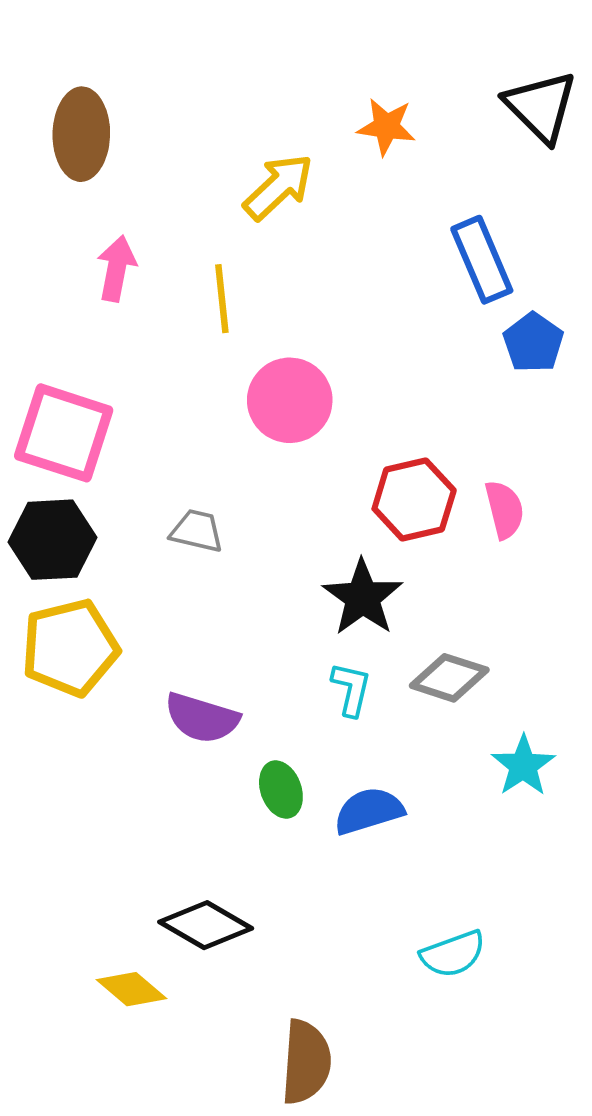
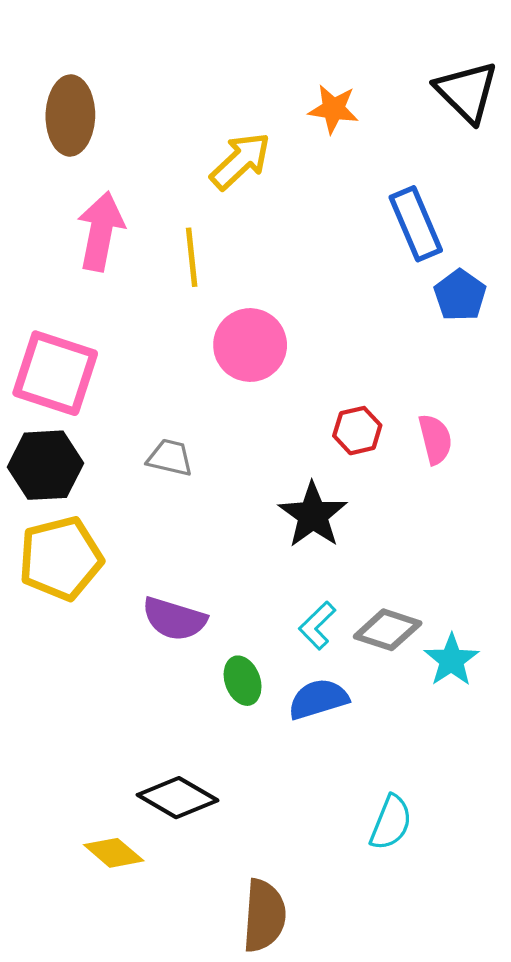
pink arrow: (116, 268) -> (101, 231), size x1.4
red hexagon: (414, 500) -> (357, 431), size x0.7
gray diamond: (449, 678) -> (388, 630), moved
cyan L-shape: (351, 689) -> (317, 625), moved, turned -147
cyan semicircle: (453, 954) -> (391, 822), turned -48

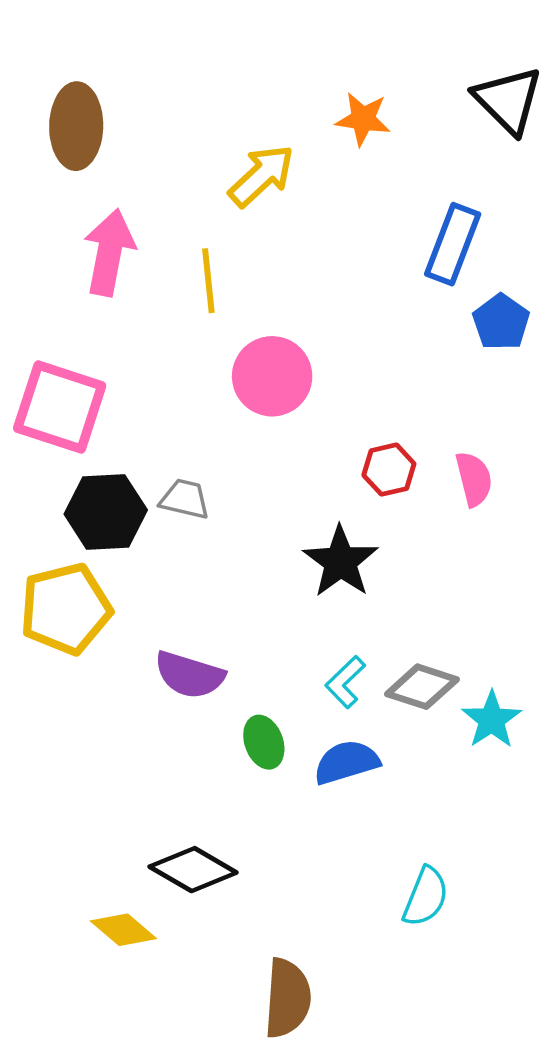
blue rectangle: (416, 224) -> (453, 244), turned 44
black hexagon: (45, 465) -> (106, 512), moved

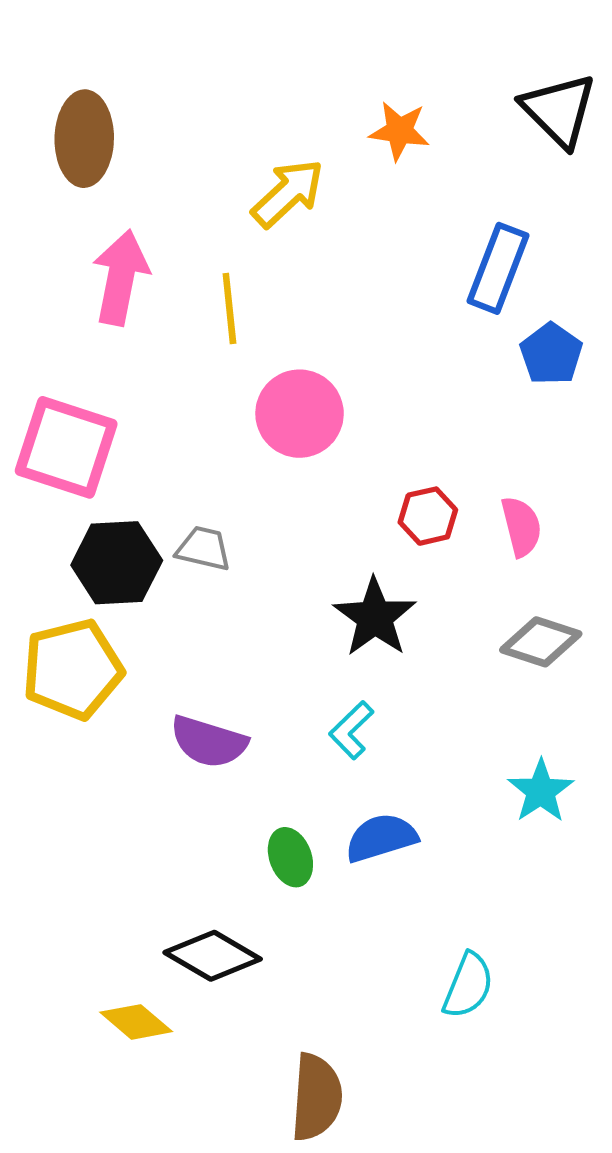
cyan L-shape: (345, 682) -> (351, 730), moved
gray diamond: (422, 687) -> (541, 642), moved
green ellipse: (264, 742) -> (290, 857), moved

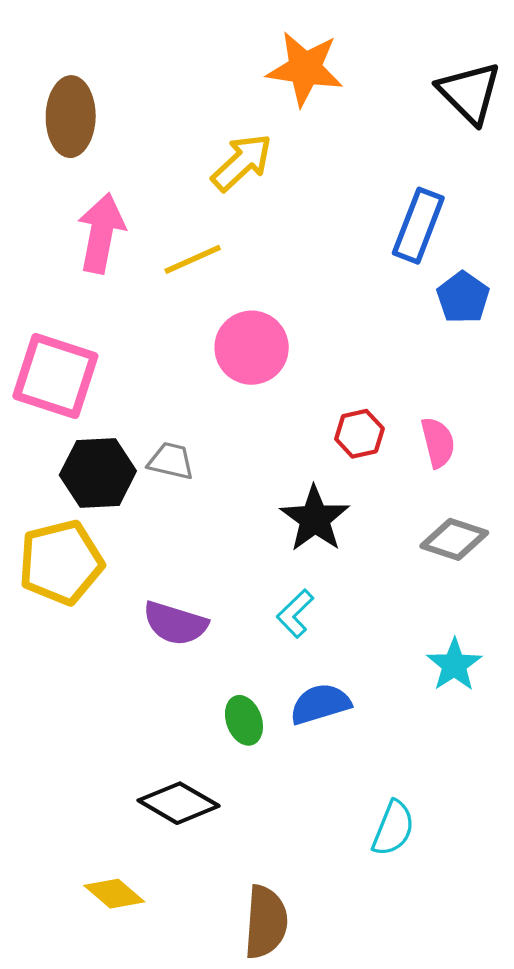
orange star: (399, 131) -> (305, 69), moved, size x1.5
yellow line: (229, 309) -> (193, 259), turned 72
yellow diamond: (136, 1022) -> (114, 894), moved

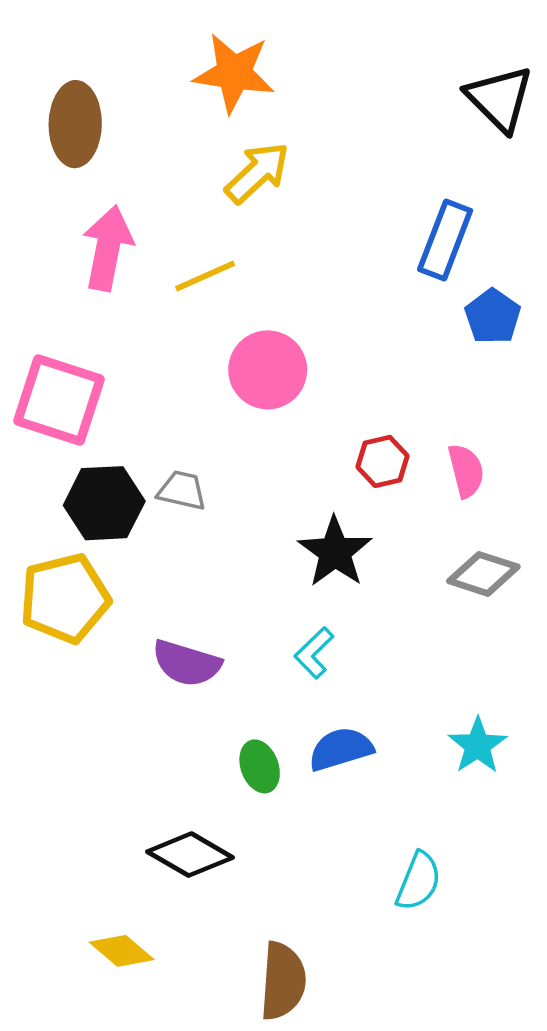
orange star: (305, 69) -> (234, 73), moved
cyan star: (454, 665) -> (478, 746), moved

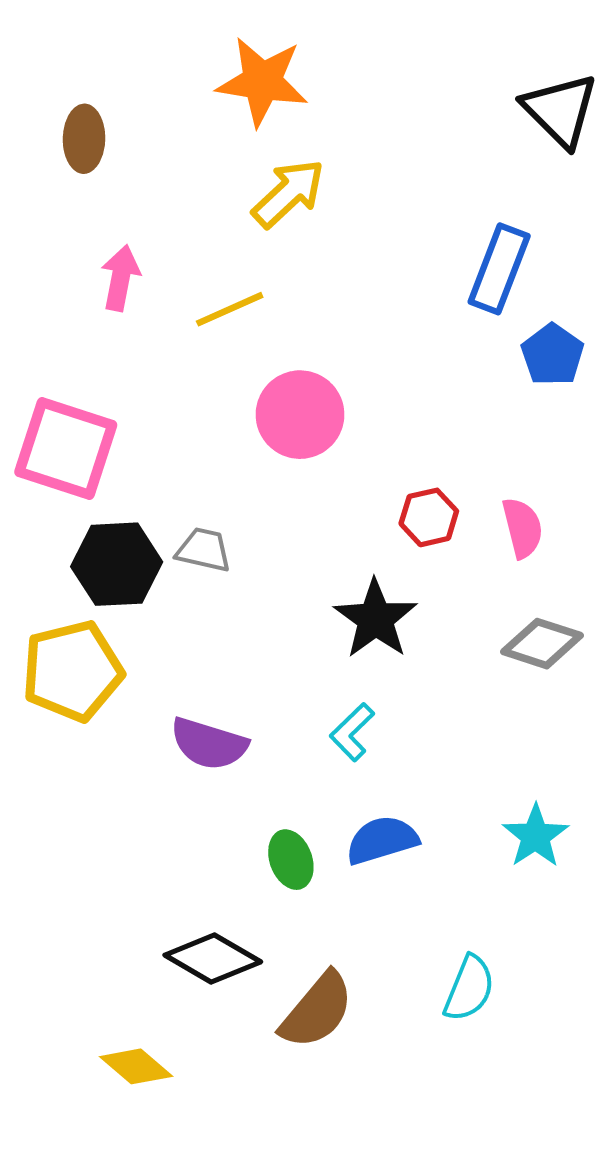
brown ellipse: (75, 124) -> (84, 139), size x0.7
pink arrow: (108, 248) -> (120, 278), size x0.7
brown semicircle: (283, 981) -> (317, 1010), moved, turned 36

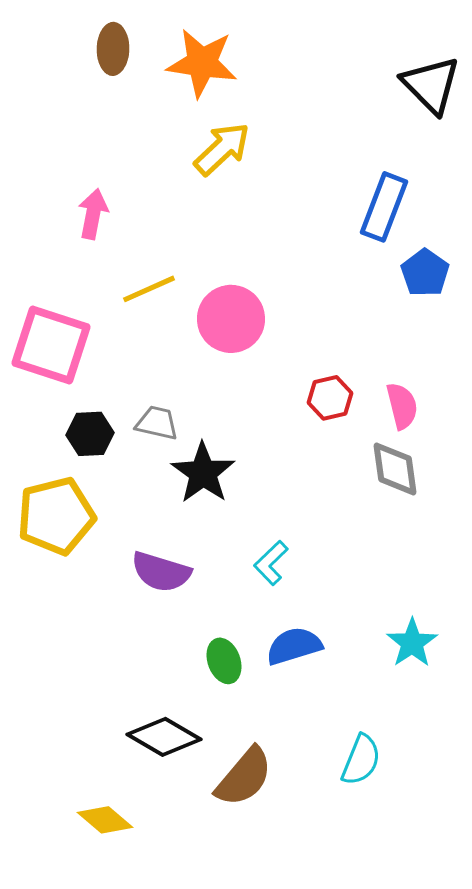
brown ellipse: (84, 139) -> (113, 49), moved
yellow line: (230, 309) -> (149, 289), moved
black hexagon: (117, 564) -> (90, 434), size x0.7
black star: (375, 619) -> (203, 473), moved
gray diamond: (542, 644) -> (395, 469), moved, turned 64

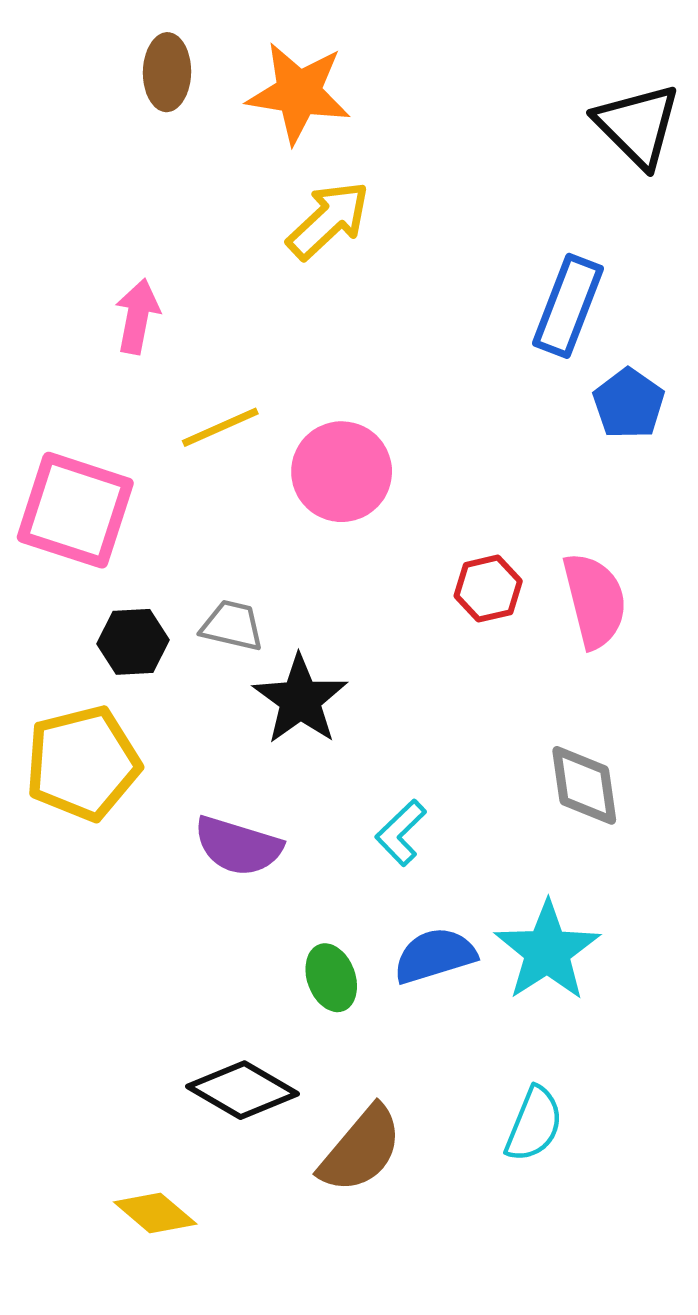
pink semicircle: (402, 406) -> (595, 600), size x1.4
gray diamond: (395, 469) -> (584, 785), moved
cyan star: (412, 643) -> (547, 951), moved, size x1.4

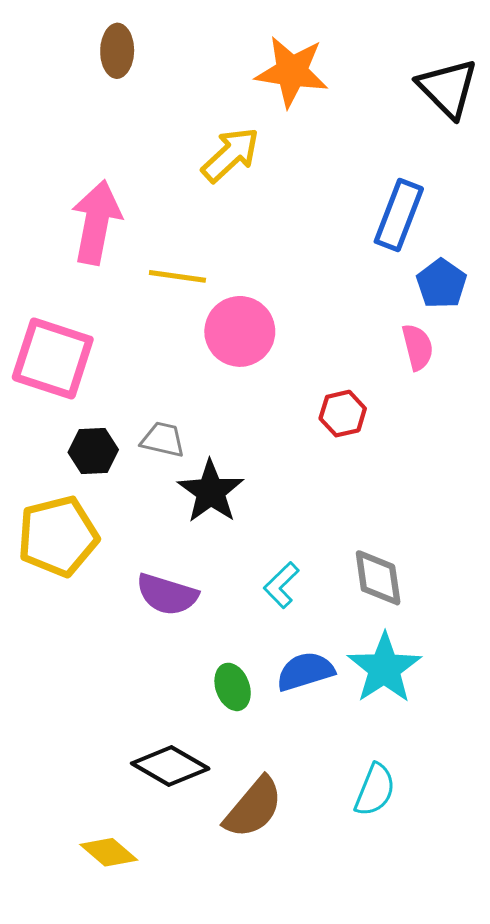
orange star: (299, 93) -> (292, 72), moved
pink arrow: (137, 316) -> (96, 222), size x1.6
yellow line: (220, 427) -> (177, 276), moved, turned 32
pink semicircle: (595, 600) -> (418, 347), moved, size x0.7
gray diamond: (584, 785) -> (378, 578), moved

